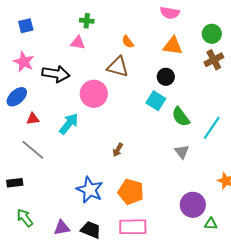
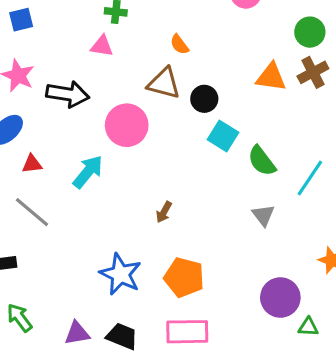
orange triangle: (173, 46) -> (271, 77), moved
black circle: (166, 77) -> (204, 99), moved

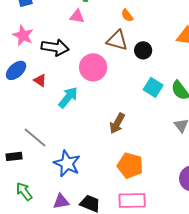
cyan square: (223, 136) -> (153, 87), moved
red triangle: (32, 164) -> (40, 80), moved, turned 40
gray line: (32, 212) -> (35, 137), moved
brown arrow: (164, 212) -> (117, 123), size x1.5
blue star: (120, 274) -> (67, 163), moved

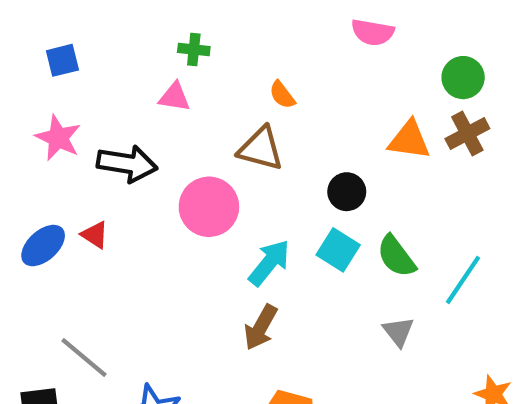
black circle: (143, 50) -> (347, 192), moved
blue ellipse: (16, 70) -> (43, 246), moved
cyan arrow: (68, 97) -> (269, 263), moved

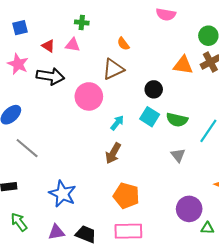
brown triangle: (261, 149) -> (113, 69), turned -40
red triangle: (95, 235) -> (48, 46), moved
green semicircle: (396, 256) -> (177, 120), turned -40
cyan arrow: (269, 263) -> (117, 123), size x0.7
gray line: (84, 358) -> (27, 148), moved

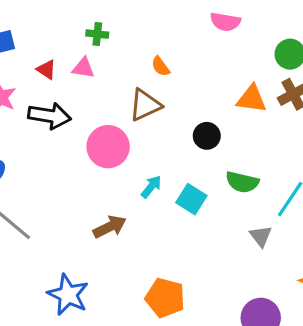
cyan square: (150, 117) -> (191, 199), moved
brown arrow: (113, 153) -> (110, 227), moved, turned -145
gray triangle: (178, 155) -> (261, 236), moved

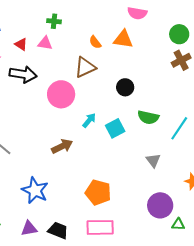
orange triangle: (251, 99) -> (123, 39), moved
cyan square: (191, 199) -> (115, 128), turned 30
gray triangle: (261, 236) -> (153, 160), moved

